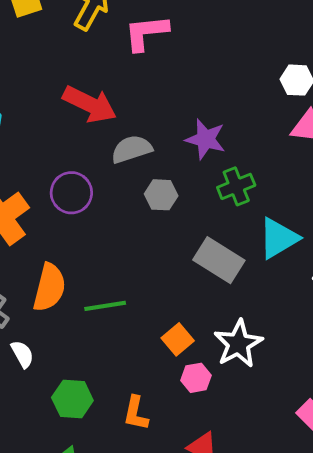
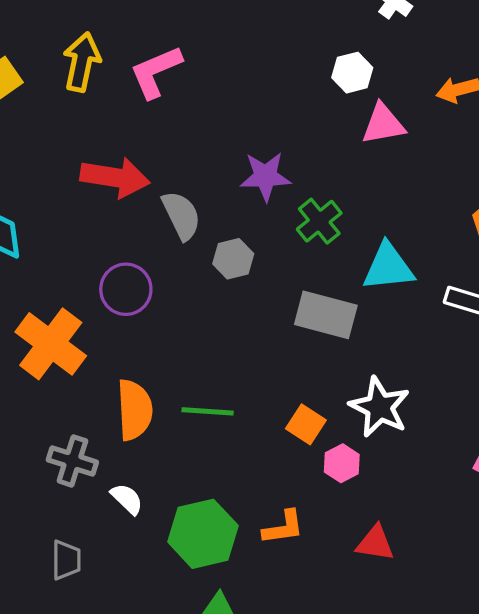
gray semicircle: (132, 149) -> (181, 215), turned 99
cyan triangle: (278, 238) -> (388, 267), turned 42
green line: (105, 306) -> (208, 411), turned 30
green hexagon: (72, 399) -> (203, 534), size x1.4
orange L-shape: (136, 413) -> (283, 527), turned -93

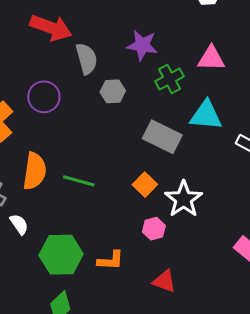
pink triangle: (383, 124) -> (211, 58), moved
orange square: (306, 424) -> (145, 185), moved

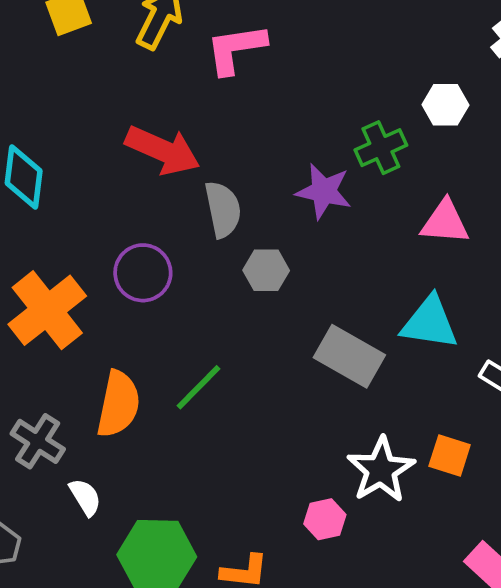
green cross: (170, 79) -> (381, 148), moved
green line: (79, 181) -> (199, 387), moved, turned -64
orange square: (145, 185) -> (450, 455), moved, turned -30

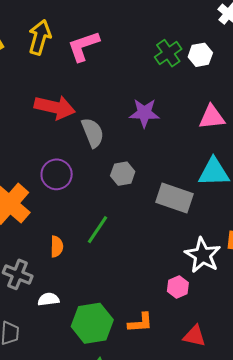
green cross: (381, 148) -> (168, 53), moved
gray hexagon: (266, 270) -> (123, 174), moved
orange semicircle: (118, 404) -> (57, 247), size x0.6
white semicircle: (85, 497) -> (48, 299), turned -55

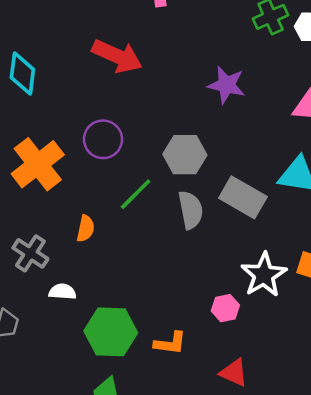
gray semicircle: (93, 133) -> (191, 210), moved
gray hexagon: (123, 174) -> (185, 155), size x1.4
green line: (98, 230) -> (136, 194), moved

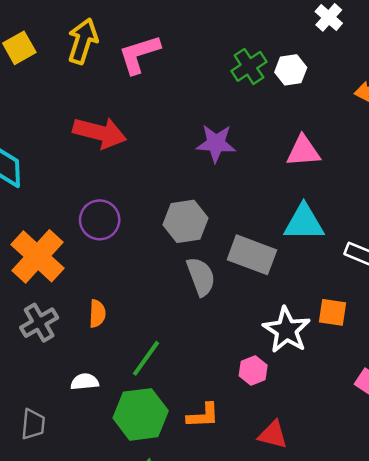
green line: (136, 194) -> (146, 358), moved
gray cross: (30, 253) -> (39, 323), moved, turned 36

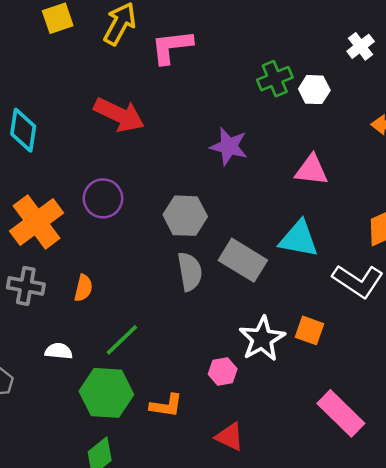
gray cross: (39, 323) -> (26, 286), turned 30

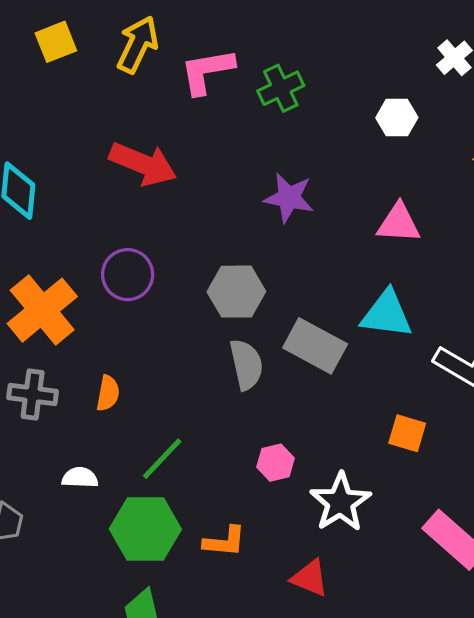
green cross: (275, 79) -> (281, 88), moved
white star: (262, 339) -> (340, 502), moved
pink hexagon: (223, 371) -> (276, 463), moved

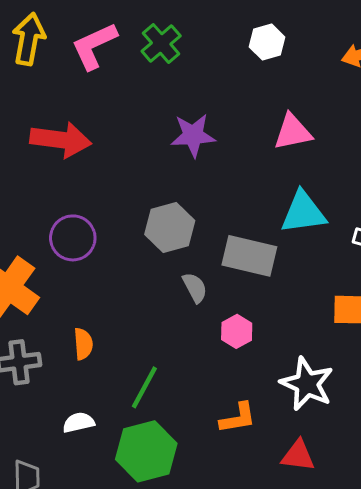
gray semicircle: (246, 364) -> (195, 288), size x0.7
pink hexagon: (276, 463) -> (237, 331), moved
orange L-shape: (225, 542) -> (238, 418), moved

